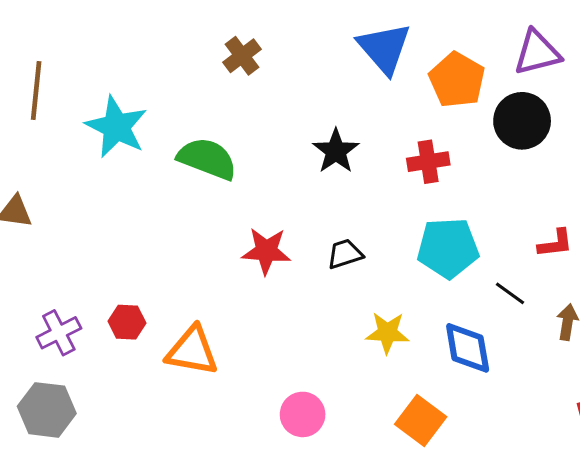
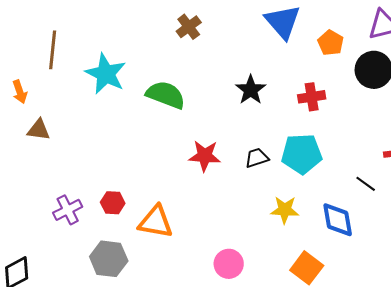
orange pentagon: (457, 80) -> (331, 43), size x0.7
cyan pentagon: (448, 248) -> (302, 154), moved
gray hexagon: (47, 410) -> (109, 259), moved

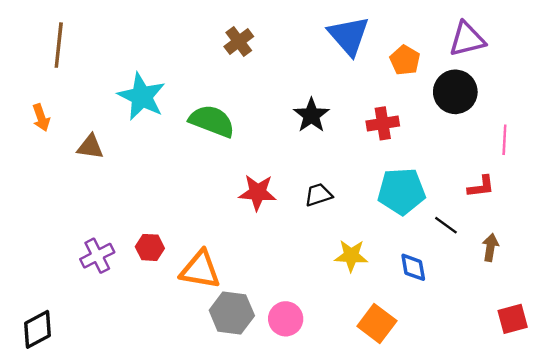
brown line: (53, 50) -> (59, 45), moved
brown triangle: (39, 130) -> (90, 147), moved
cyan pentagon: (302, 154) -> (401, 191), moved
blue diamond: (338, 220) -> (413, 267), size x0.7
gray hexagon: (109, 259) -> (232, 313), moved

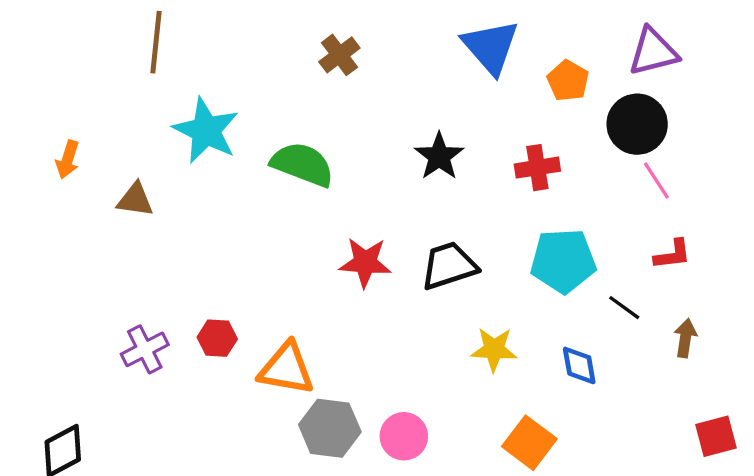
brown line: (59, 45) -> (156, 42), moved
orange arrow: (41, 118) -> (68, 160), turned 36
pink line: (504, 140) -> (656, 180), moved, turned -36
black trapezoid: (318, 195) -> (449, 266), size x1.5

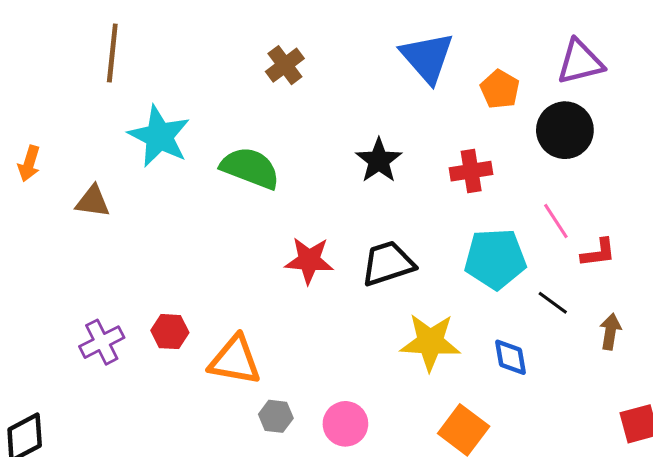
pink line: (656, 180) -> (556, 221), moved
yellow star: (494, 349) -> (430, 342), size x1.4
gray hexagon: (330, 428) -> (276, 416), size x0.6

